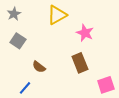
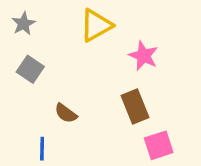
pink square: (106, 85) -> (159, 145), moved
blue line: (25, 88) -> (42, 149), turned -40

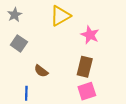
brown rectangle: (135, 106) -> (85, 67), turned 36
pink square: (159, 145) -> (87, 91), moved

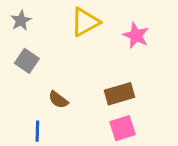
pink star: (90, 35) -> (136, 35), moved
brown rectangle: (85, 67) -> (120, 94), turned 60

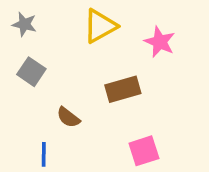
gray star: (21, 21) -> (24, 24), turned -30
brown rectangle: (120, 94) -> (123, 89), moved

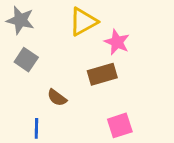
gray star: (24, 24) -> (20, 20), size x1.4
pink star: (160, 42) -> (117, 42), moved

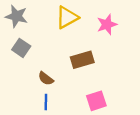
pink star: (117, 42) -> (107, 24), moved, turned 30
blue line: (36, 128) -> (46, 102), moved

